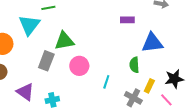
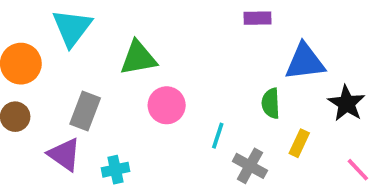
gray rectangle: (46, 61) -> (85, 111), moved
black star: (174, 79) -> (347, 103), moved, turned -30
gray cross: (133, 98) -> (250, 166), moved
pink line: (166, 100) -> (358, 170), moved

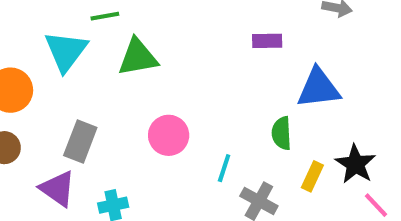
green triangle: (138, 58) -> (138, 57), moved
black star: (347, 103) -> (355, 164), moved

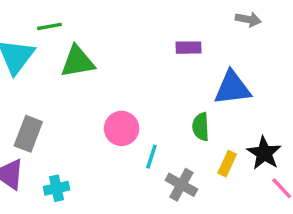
pink circle: (169, 135) -> (122, 128), moved

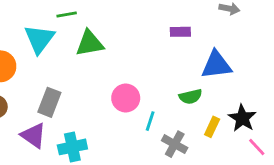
green semicircle: (201, 127) -> (190, 97), turned -100
cyan cross: (56, 188) -> (72, 147), size x1.4

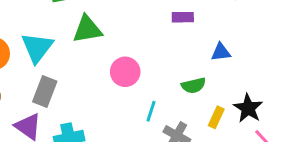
cyan triangle: (39, 39) -> (37, 48), moved
blue triangle: (216, 65) -> (221, 52), size x0.6
pink circle: (126, 98) -> (125, 72), moved

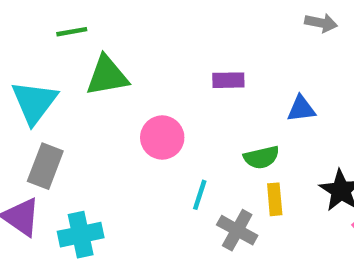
purple rectangle: (183, 17) -> (228, 80), moved
yellow rectangle: (216, 117) -> (275, 199), moved, turned -30

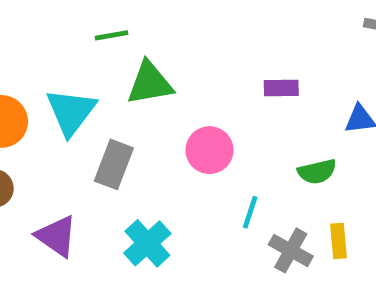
gray rectangle: (45, 166) -> (114, 164), moved
yellow rectangle: (275, 199) -> (339, 241), moved
cyan cross: (81, 235) -> (147, 243), moved, turned -30

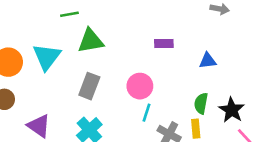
pink circle: (210, 150) -> (140, 86), moved
gray rectangle: (114, 164) -> (89, 86), moved
green semicircle: (317, 172) -> (201, 103), moved, turned 114

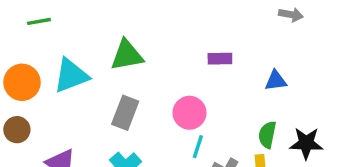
green line: (69, 14) -> (39, 21), moved
cyan triangle: (47, 57) -> (71, 76), turned 32
black star: (232, 110) -> (306, 143), turned -30

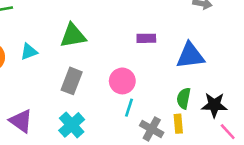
cyan triangle: (71, 76) -> (29, 52), size x0.6
blue triangle: (276, 81) -> (190, 56), size x1.6

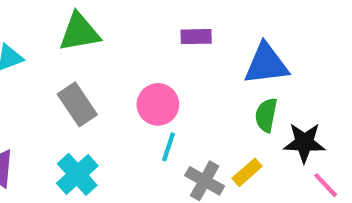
gray rectangle: (72, 81) -> (77, 104), turned -55
green semicircle: (184, 98) -> (266, 115), moved
yellow rectangle: (178, 124) -> (247, 172), turned 54

